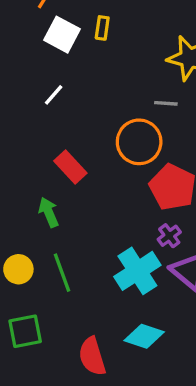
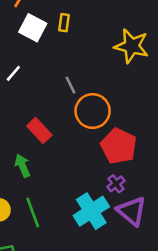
white line: (54, 95) -> (13, 73), moved
gray line: (166, 103) -> (70, 85), moved, turned 60

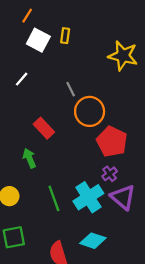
green line: (33, 212) -> (54, 198), moved

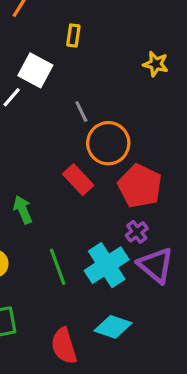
white square: (38, 40) -> (35, 70), moved
yellow star: (123, 56) -> (156, 64), size x0.6
red rectangle: (44, 128) -> (78, 180), moved

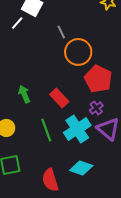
red rectangle: (78, 180) -> (59, 98), moved

